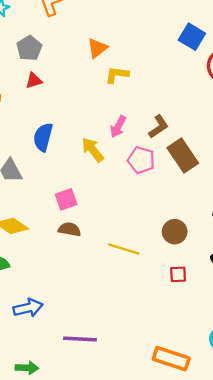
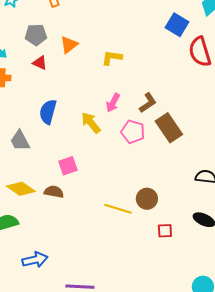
gray pentagon: (29, 48) -> (36, 35), turned 30
orange triangle: (97, 48) -> (69, 45), moved
red triangle: (34, 80) -> (40, 63), turned 42
brown semicircle: (70, 229) -> (54, 192), moved
brown circle: (175, 232) -> (147, 199), moved

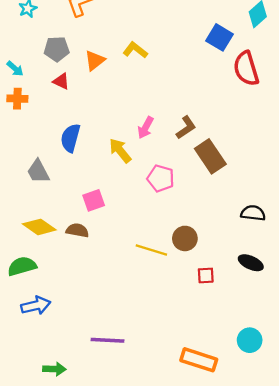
yellow L-shape: (112, 58) -> (135, 50), moved, turned 30
pink pentagon: (133, 132) -> (161, 178), moved
blue arrow: (35, 260) -> (36, 305), moved

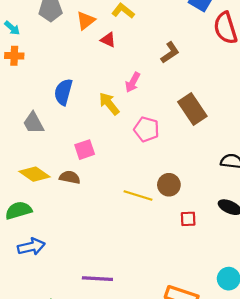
red triangle: (61, 81) -> (108, 40), moved
brown L-shape: (186, 128) -> (170, 53), moved

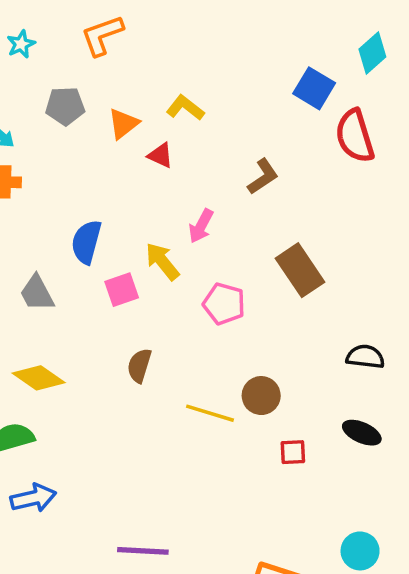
pink square: (85, 150) -> (122, 290), moved
brown semicircle: (70, 177) -> (139, 366), moved, turned -84

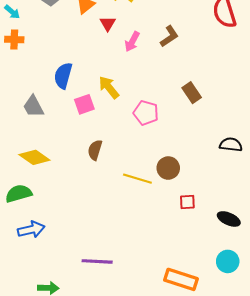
red triangle: (160, 155) -> (108, 24), turned 35
pink arrow: (201, 226) -> (132, 42), moved
brown rectangle: (300, 270) -> (192, 93), size x0.7
black ellipse: (362, 433) -> (229, 219), moved

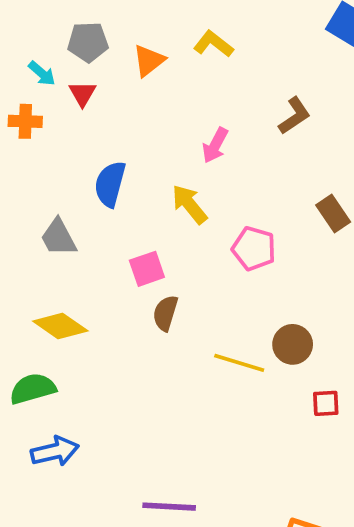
cyan arrow: (12, 12) -> (42, 73), moved
red triangle: (108, 24) -> (82, 94), moved
pink arrow: (132, 42) -> (215, 145), moved
pink square: (84, 104) -> (147, 269), moved

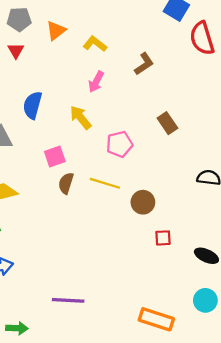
yellow L-shape: (213, 44) -> (95, 44), moved
pink pentagon: (254, 249) -> (119, 144), turned -30
yellow line: (239, 363) -> (105, 183), moved

